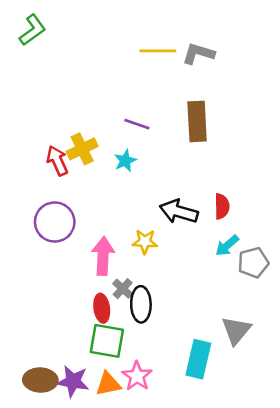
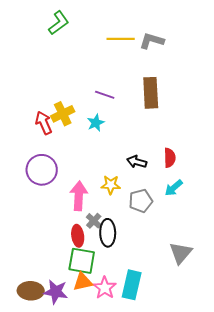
green L-shape: (32, 30) -> (59, 23), moved
black arrow: (179, 212) -> (137, 162), size x0.7
gray pentagon: (253, 262) -> (141, 201), moved
cyan rectangle: (198, 359) -> (132, 285), moved
orange triangle: (108, 384) -> (83, 282), moved

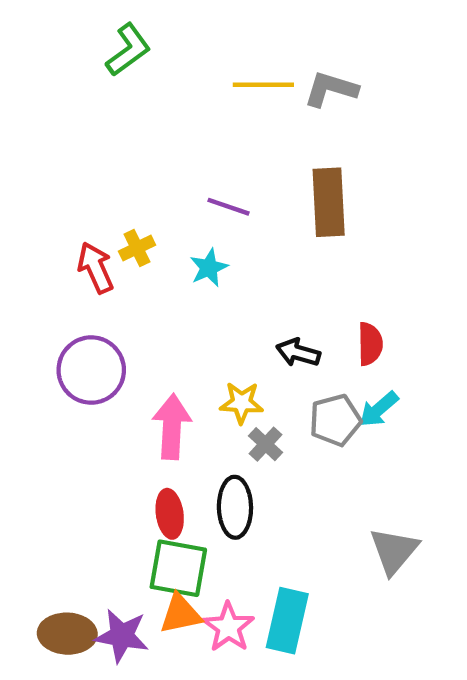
yellow cross: (63, 114) -> (137, 248), size x0.7
gray pentagon: (141, 201) -> (335, 420), moved
gray cross: (94, 221) -> (265, 444), moved

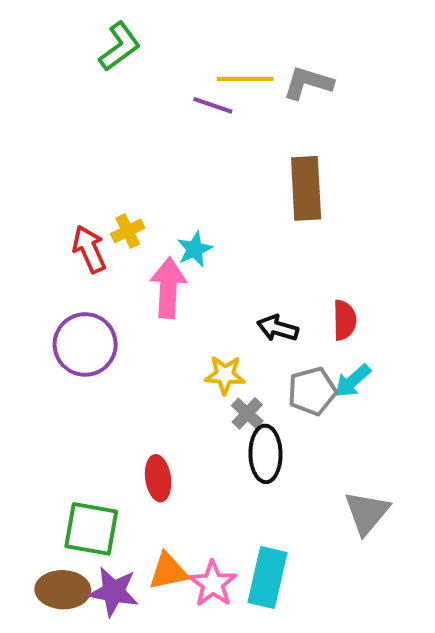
purple line: (228, 207) -> (213, 105), moved
pink arrow: (172, 427) -> (168, 288), moved
black ellipse: (235, 507) -> (265, 454), moved
green square: (178, 568) -> (91, 529), moved

